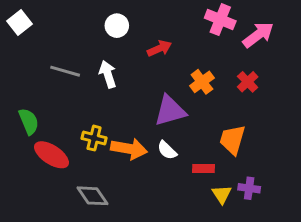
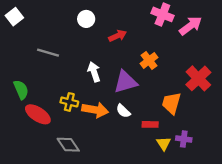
white arrow: (108, 74) -> (94, 72), moved
red cross: (248, 82) -> (198, 78), moved, size x1.6

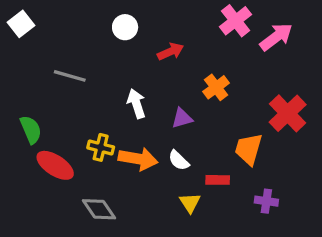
pink cross: (162, 14) -> (236, 21), turned 30
purple triangle: (125, 82) -> (182, 118), size x0.6
yellow triangle: (164, 144) -> (190, 203), moved

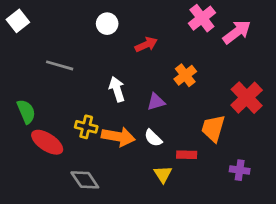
purple cross: (266, 201) -> (240, 170), moved

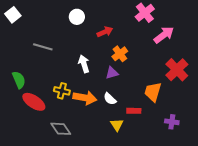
pink arrow: (237, 32) -> (164, 35), moved
orange cross: (185, 75) -> (120, 54), moved

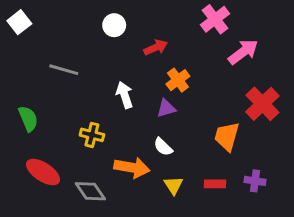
orange arrow: (85, 98) -> (132, 168), moved
red ellipse: (34, 102) -> (43, 172), moved
red rectangle: (134, 111) -> (215, 184), moved

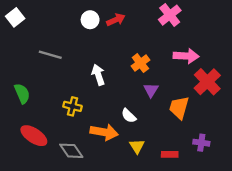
red arrow: (156, 47) -> (116, 20), moved
pink arrow: (243, 52) -> (186, 56), moved, turned 40
purple triangle: (166, 108) -> (151, 90), moved, turned -42
red rectangle: (215, 184) -> (170, 154), moved

